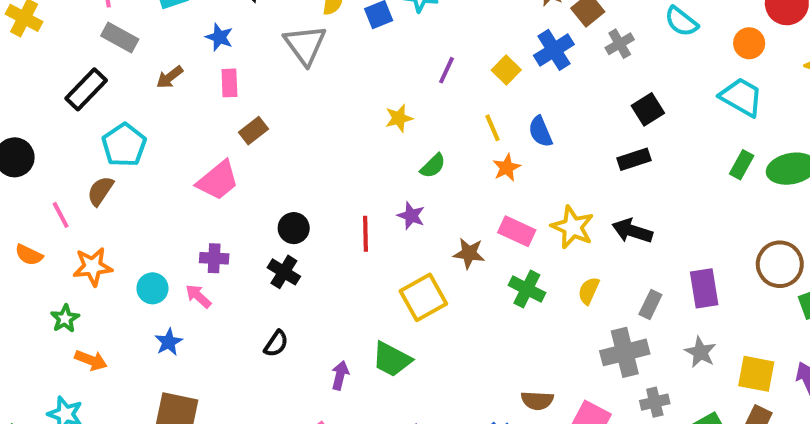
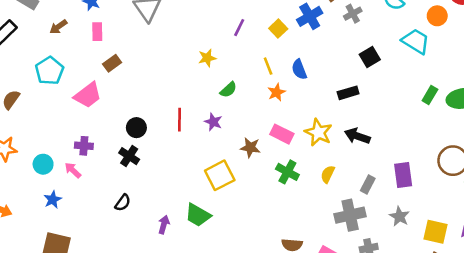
cyan trapezoid: (741, 97) -> (416, 41), moved
cyan pentagon: (124, 145) -> (49, 71), moved
black rectangle: (634, 159) -> (348, 93), moved
red line: (365, 234) -> (180, 120), moved

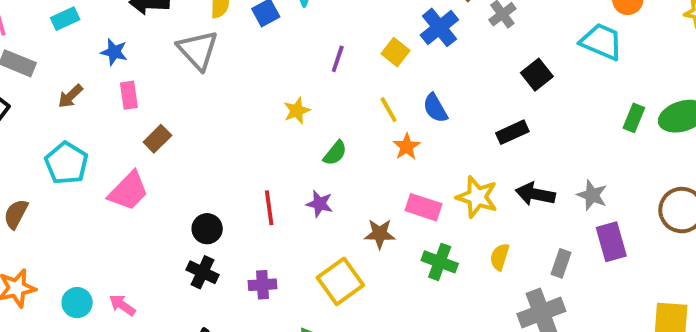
purple cross: (84, 146) -> (263, 285), moved
gray star: (399, 216) -> (592, 195), moved

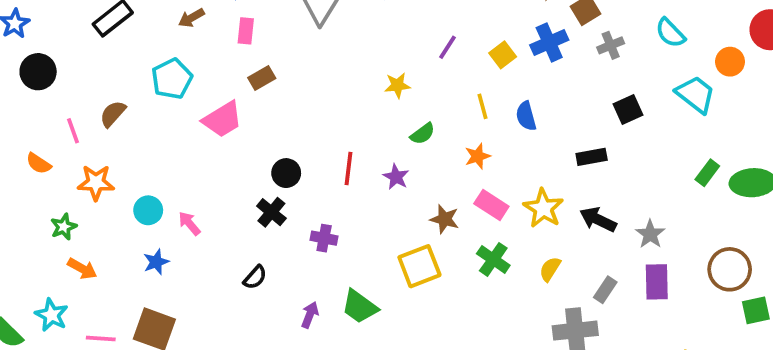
orange star: (407, 147) -> (478, 156), moved
yellow square: (340, 281) -> (419, 266), moved

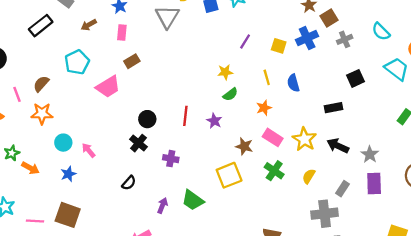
yellow square: (503, 55) -> (279, 46), turned -35
yellow star: (397, 85) -> (225, 72), moved
orange star: (96, 183) -> (42, 114), moved
orange arrow: (82, 269) -> (30, 168), moved

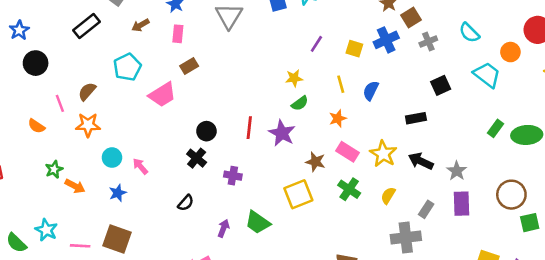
blue semicircle: (293, 83) -> (371, 91), turned 42
purple star: (214, 121) -> (282, 133), size x1.5

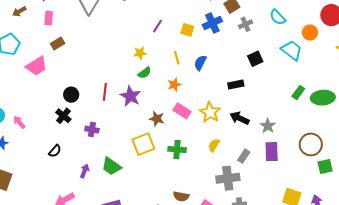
green cross: (349, 189) -> (177, 150), moved, turned -30

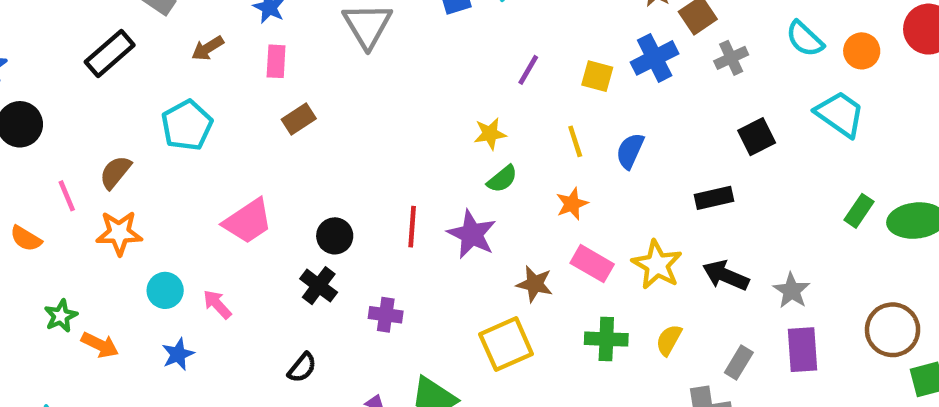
orange circle: (310, 32) -> (862, 51), moved
pink trapezoid: (37, 66) -> (248, 221), moved
green cross: (177, 150) -> (606, 339), moved

